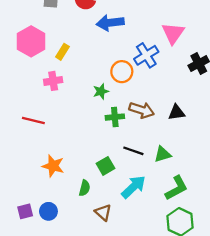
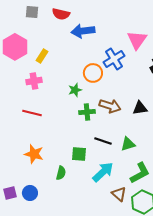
red line: (33, 121) -> (32, 113), moved
green square: (106, 166) -> (79, 154), turned 35
brown triangle: (103, 212) -> (119, 194), moved

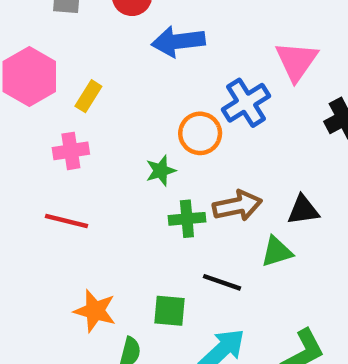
brown arrow: (110, 106) -> (237, 206), turned -30
green triangle: (128, 144) -> (277, 252), moved
orange star: (34, 154) -> (95, 311), moved

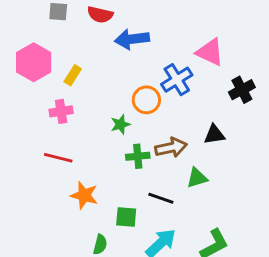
pink triangle: (296, 61) -> (210, 52), turned -40
black triangle: (303, 210) -> (214, 135), moved
orange star: (95, 311) -> (84, 195), moved

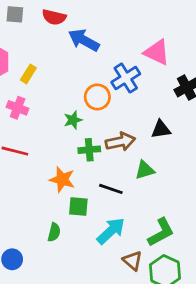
blue arrow: (132, 39) -> (84, 40), turned 36
pink cross: (61, 111) -> (18, 108), turned 30
orange star: (84, 195) -> (62, 179), moved

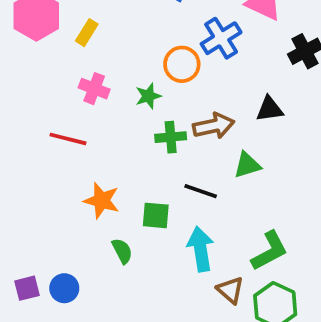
pink cross: (18, 108) -> (94, 89), moved
orange star: (62, 179) -> (102, 201), moved
cyan arrow: (111, 231) -> (201, 249), turned -56
green semicircle: (54, 232) -> (122, 251), turned -42

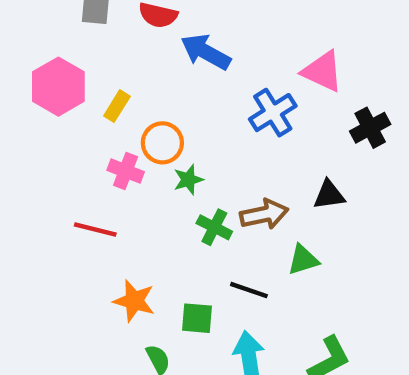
orange circle: (182, 64) -> (162, 143), moved
green cross: (171, 137) -> (214, 227), turned 32

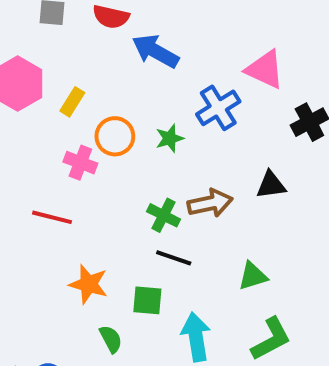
green star: (188, 180) -> (170, 138), moved
green triangle: (303, 260) -> (253, 276), moved
black line: (249, 290) -> (174, 258), moved

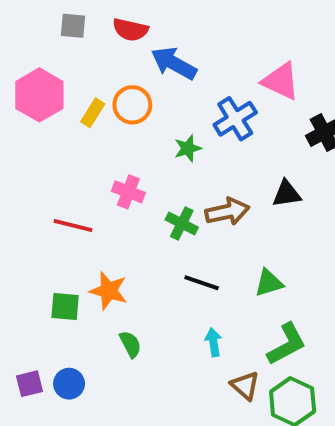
orange circle: (115, 136) -> (132, 105), moved
pink cross: (80, 163) -> (128, 192), moved
black line: (174, 258) -> (202, 283), moved
green square: (147, 300) -> (65, 307), moved
cyan arrow: (196, 337) -> (213, 342), size x0.6

